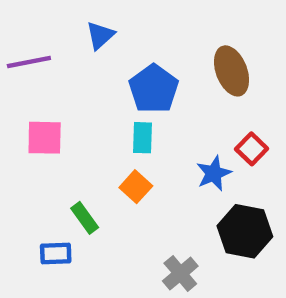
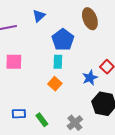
brown ellipse: (232, 71) -> (90, 19), moved
green rectangle: (85, 218) -> (42, 120), moved

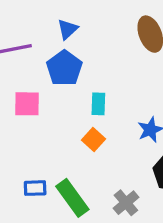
blue pentagon: (63, 40) -> (64, 68), moved
green rectangle: (42, 120) -> (72, 198), size x1.6

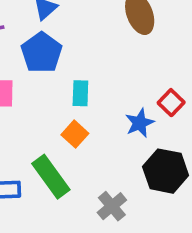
green rectangle: (72, 198) -> (51, 177), moved

